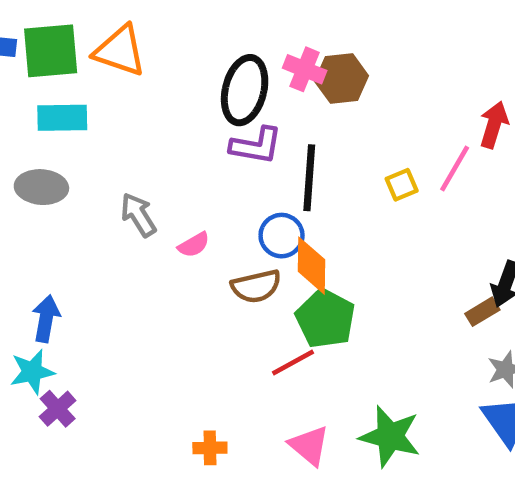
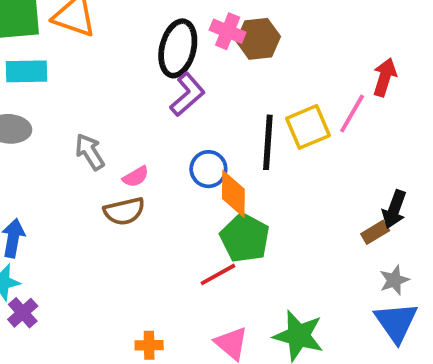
purple L-shape: (256, 145) -> (187, 94), turned -51
black line: (309, 178) -> (268, 142), moved
yellow square: (402, 185) -> (308, 127), size x1.6
brown semicircle: (256, 286) -> (124, 211), moved

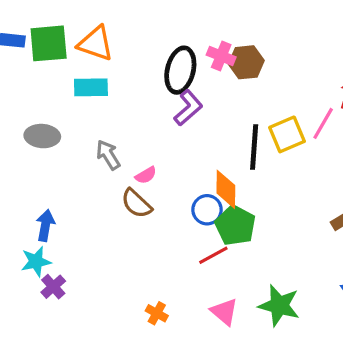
cyan rectangle: (27, 71) -> (91, 87), moved
blue circle: (208, 169) -> (207, 210), moved
brown semicircle: (124, 211) -> (136, 203), turned 56
orange cross: (149, 345) -> (157, 313), turned 30

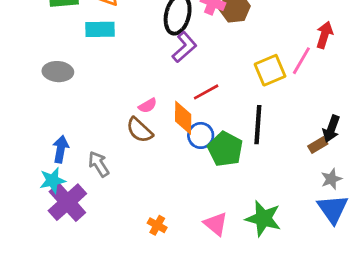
black line: (254, 147) -> (258, 125), moved
gray arrow: (108, 155) -> (99, 164), moved
orange diamond: (226, 189) -> (183, 118), moved
red line: (213, 255) -> (206, 92), moved
purple cross: (53, 287) -> (67, 202), size x1.8

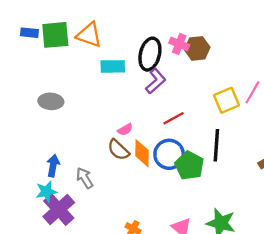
cyan rectangle: (100, 29) -> (113, 66), moved
orange diamond: (183, 118) -> (142, 153), moved
blue circle: (201, 135) -> (169, 154), size x1.4

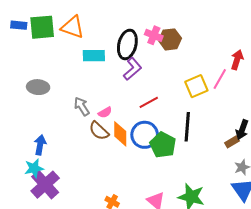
gray arrow: (85, 178) -> (82, 106), moved

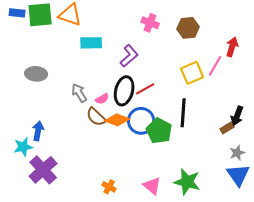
brown hexagon: (170, 39) -> (188, 28), moved
black ellipse: (127, 44) -> (124, 91), moved
orange diamond: (120, 134) -> (117, 120), turned -70
cyan star: (34, 168) -> (23, 147), moved

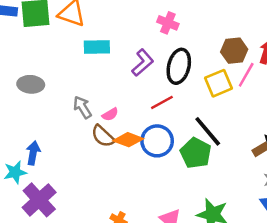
brown hexagon: (188, 28) -> (234, 51), moved
black ellipse: (124, 91) -> (179, 66), moved
black line: (183, 113) -> (208, 131), turned -44
green pentagon: (159, 131) -> (196, 153), moved

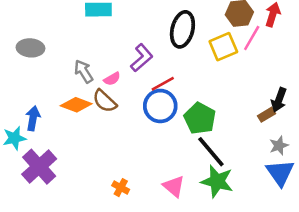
purple L-shape: (143, 63) -> (142, 58), moved
red line: (162, 102) -> (163, 84), moved
black line: (208, 131) -> (211, 152), moved
orange diamond: (128, 140) -> (76, 105), moved

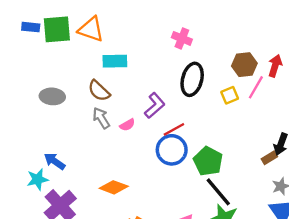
yellow square: (223, 47) -> (230, 95), size x0.7
brown semicircle: (105, 101) -> (99, 91), moved
orange diamond: (76, 105) -> (114, 187), moved
blue arrow: (33, 118) -> (55, 161), turned -65

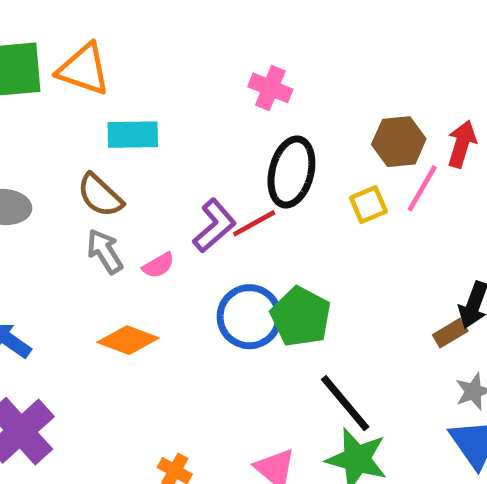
red line: (174, 129) -> (254, 223), moved
green pentagon: (208, 161) -> (301, 317), moved
orange diamond: (114, 187) -> (128, 340), moved

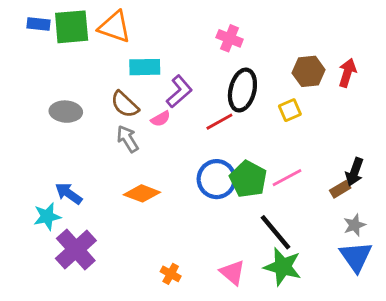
pink line: (422, 188) -> (287, 178), moved, turned 32
purple L-shape: (214, 226) -> (179, 91), moved
pink semicircle: (158, 265) -> (161, 119), moved

